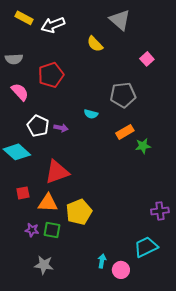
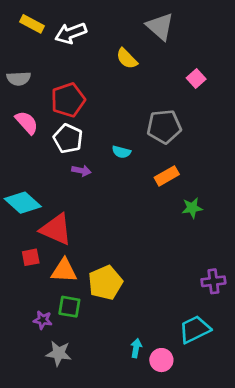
white pentagon: (38, 126) -> (68, 139), moved
green star: (143, 146) -> (192, 208), moved
red triangle: (57, 172) -> (56, 229), moved, turned 44
purple star: (32, 230) -> (43, 320), moved

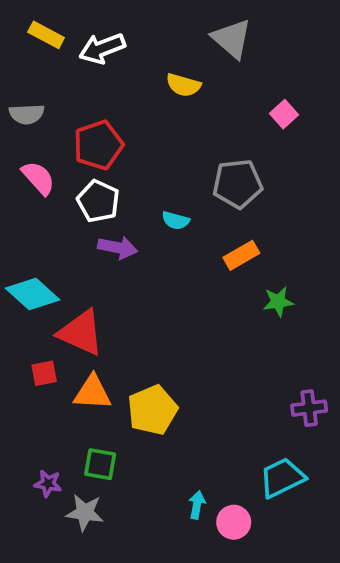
yellow semicircle: (127, 59) -> (183, 85), turned -30
purple arrow: (81, 171) -> (118, 248), size x1.4
green square: (69, 307) -> (100, 464), moved
purple star: (43, 320) -> (48, 484), moved

